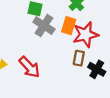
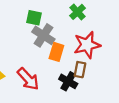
orange rectangle: (69, 26) -> (56, 52), moved
black cross: (97, 69) -> (68, 81), moved

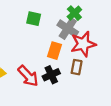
gray cross: (43, 35) -> (68, 29), moved
black cross: (68, 81) -> (51, 75), moved, turned 35

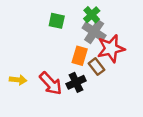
green cross: (74, 13) -> (92, 15), moved
brown rectangle: (77, 67) -> (97, 67), moved, turned -48

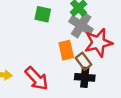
orange rectangle: (80, 56) -> (66, 50), turned -30
black cross: (76, 82) -> (85, 77), moved, turned 30

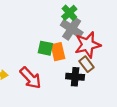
green square: (43, 14) -> (45, 48), moved
brown rectangle: (84, 61) -> (87, 64), moved

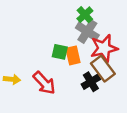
brown rectangle: (87, 64) -> (103, 69), size x1.5
black cross: (75, 77) -> (91, 82), turned -36

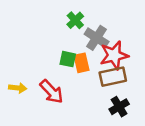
green cross: (85, 15) -> (75, 20), moved
brown rectangle: (103, 69) -> (113, 77), turned -65
black cross: (91, 82) -> (119, 107), moved

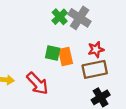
gray cross: (97, 38) -> (80, 18), moved
red star: (114, 55) -> (96, 49), size x0.6

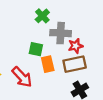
gray cross: (80, 18) -> (61, 33), moved, turned -30
orange rectangle: (65, 56) -> (48, 64), moved

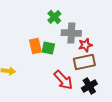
orange rectangle: (48, 64) -> (35, 46), moved
red arrow: (22, 77) -> (63, 80), moved

